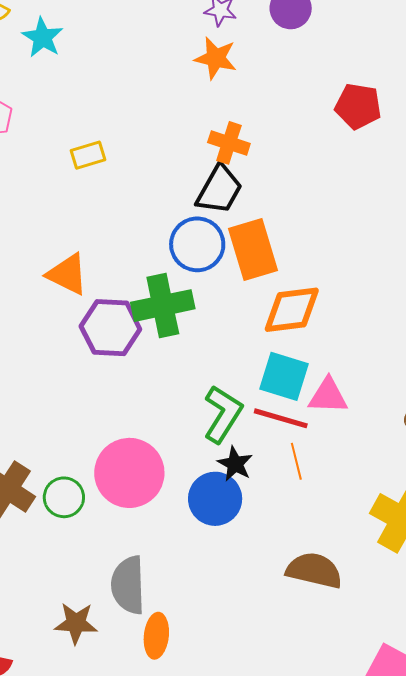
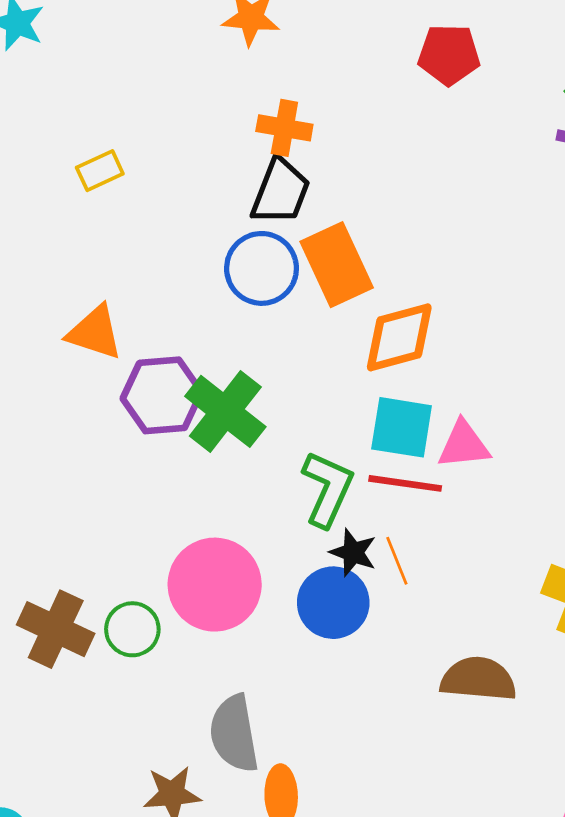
green cross: (163, 306) -> (225, 411), moved, turned -32
orange line: (296, 461) -> (397, 561), moved

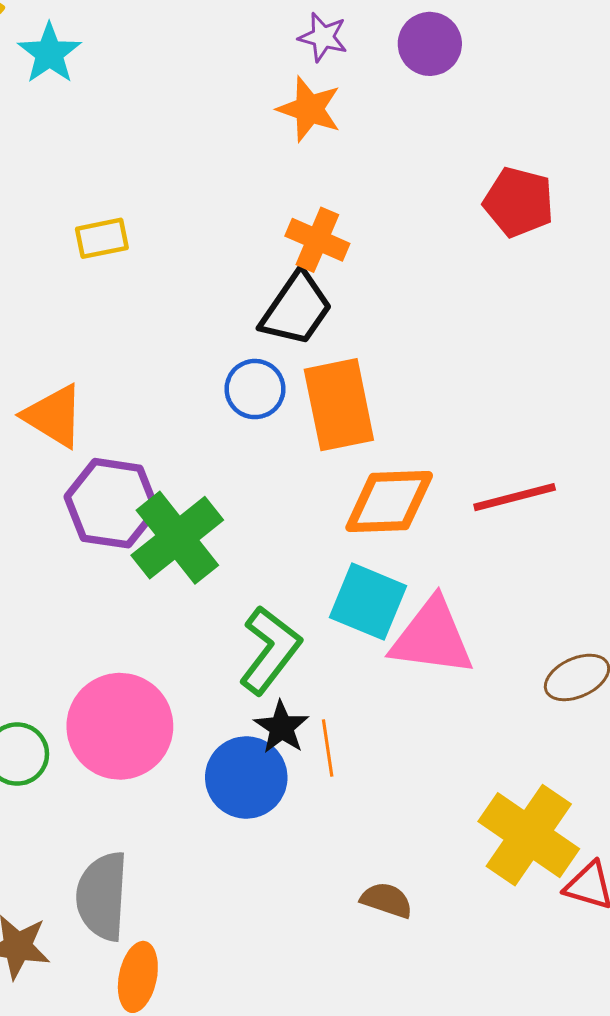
blue circle: (262, 268) -> (255, 389), size x0.7
pink triangle: (464, 445) -> (432, 637), size x1.4
red line: (405, 483) -> (515, 497), moved, turned -36
brown semicircle: (478, 679) -> (387, 900), size x0.6

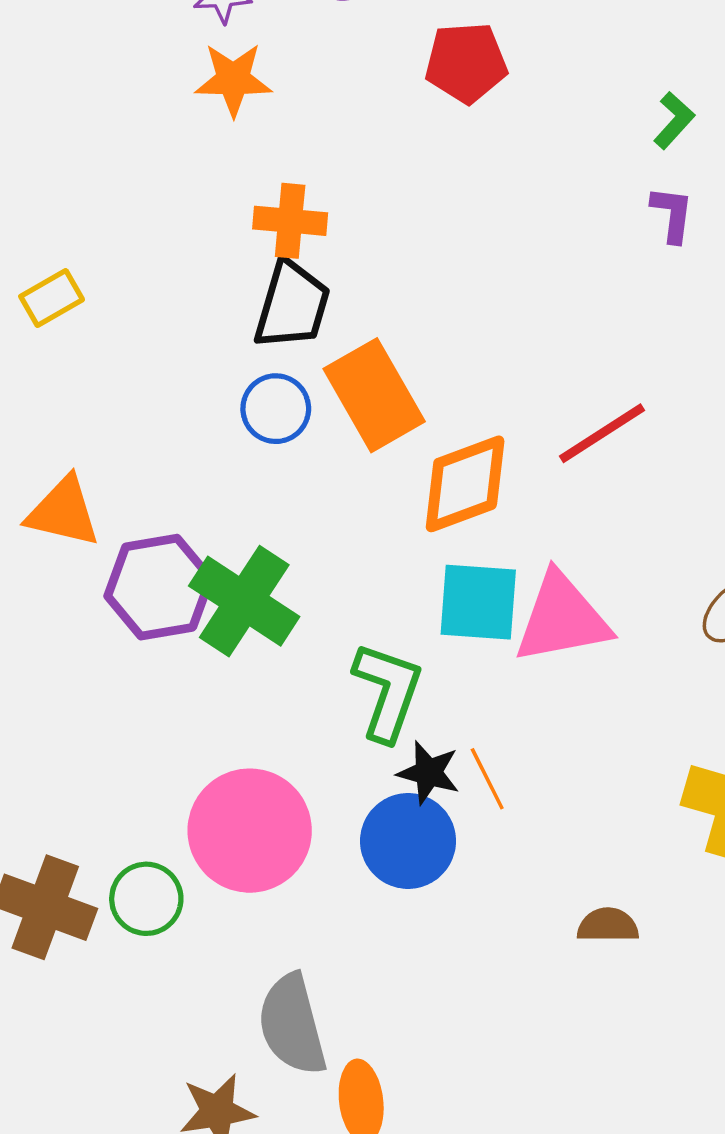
red pentagon: (519, 202) -> (466, 63), moved

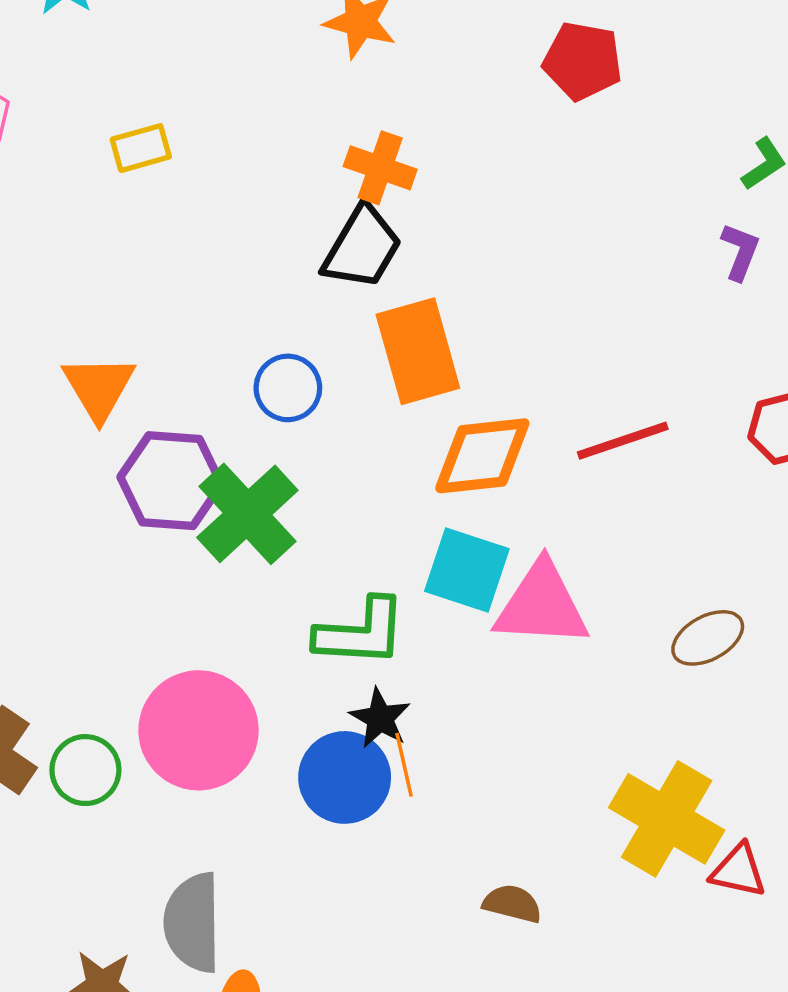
yellow rectangle: (52, 298) -> (141, 148), moved
blue circle: (276, 409) -> (288, 388), moved
orange triangle: (63, 512) -> (99, 387), turned 32
green L-shape: (388, 692) -> (361, 632), turned 60
orange line: (487, 779) -> (404, 765), moved

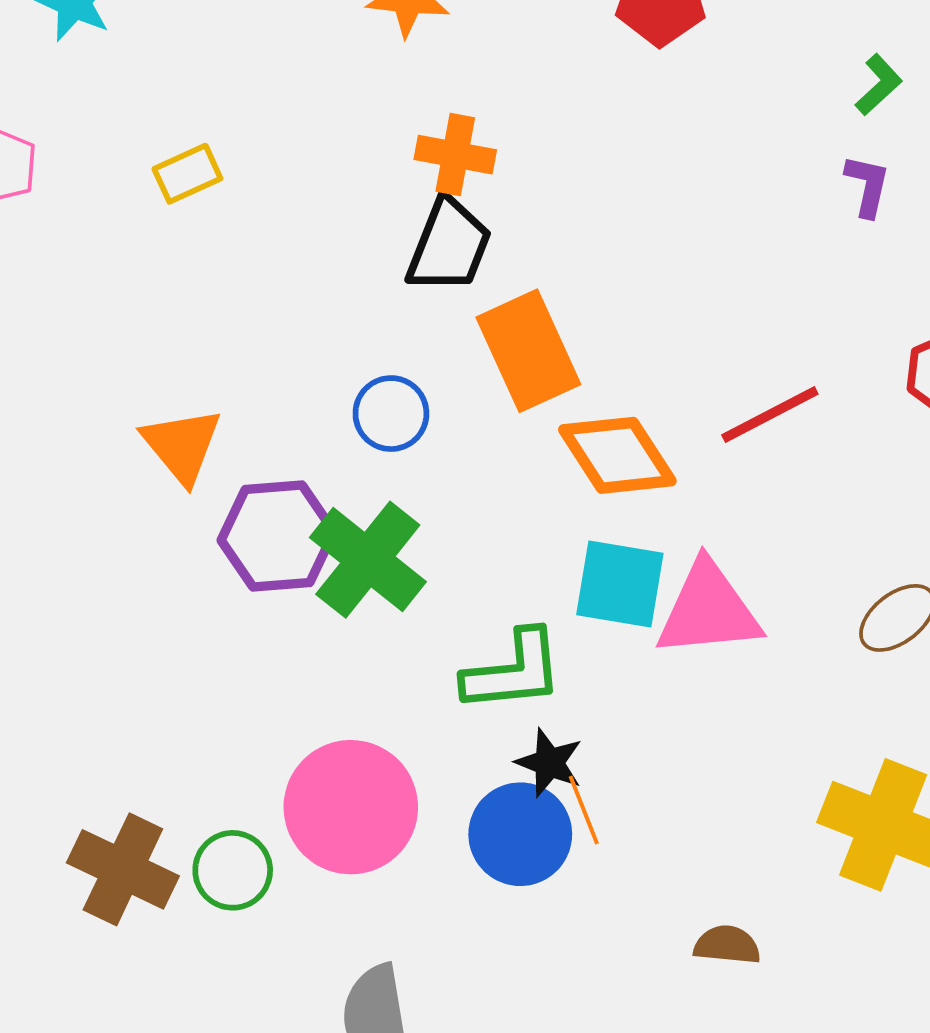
orange diamond: (482, 456) -> (617, 455), turned 72

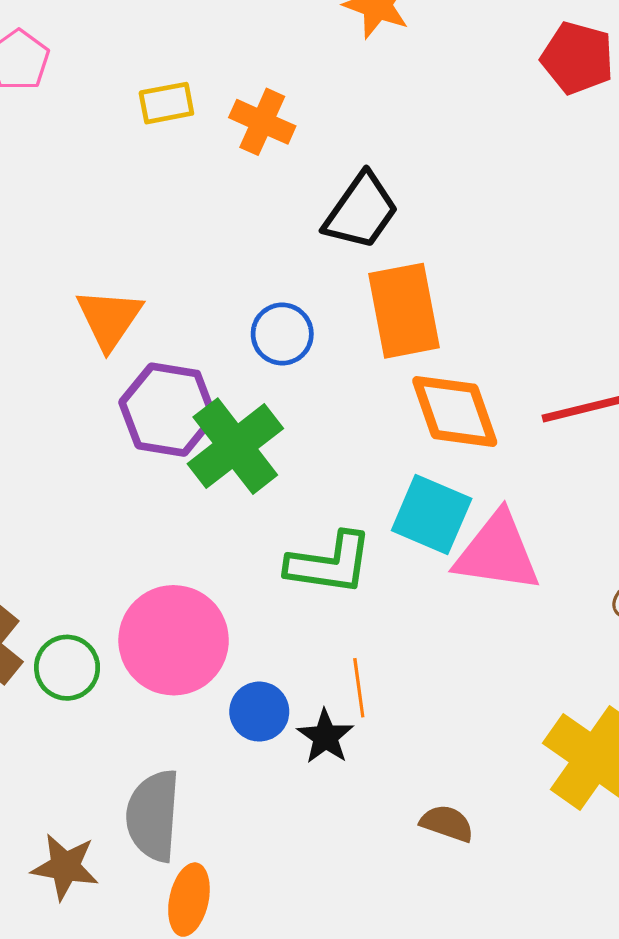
orange cross: (455, 155) -> (262, 122), moved
black star: (549, 763) -> (325, 737), moved
blue circle: (520, 834) -> (259, 712), moved, size x0.7

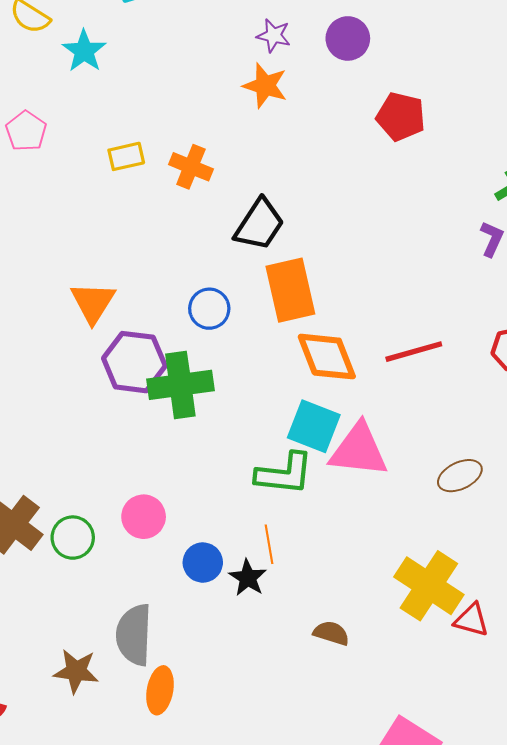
green cross: (235, 446) -> (180, 385), turned 32
green L-shape: (330, 563) -> (284, 474), moved
pink circle: (174, 640) -> (144, 517), size x0.6

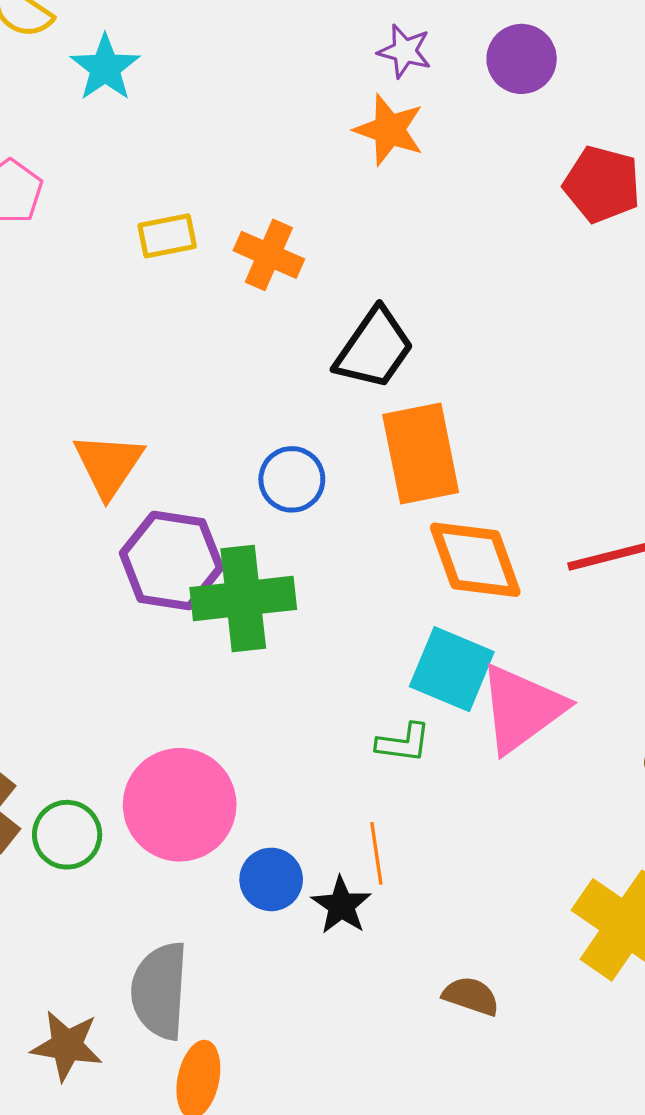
pink triangle: (359, 450) -> (522, 709), turned -44
green L-shape: (284, 474) -> (403, 743), size x0.6
pink circle: (144, 517) -> (180, 805), size x1.6

